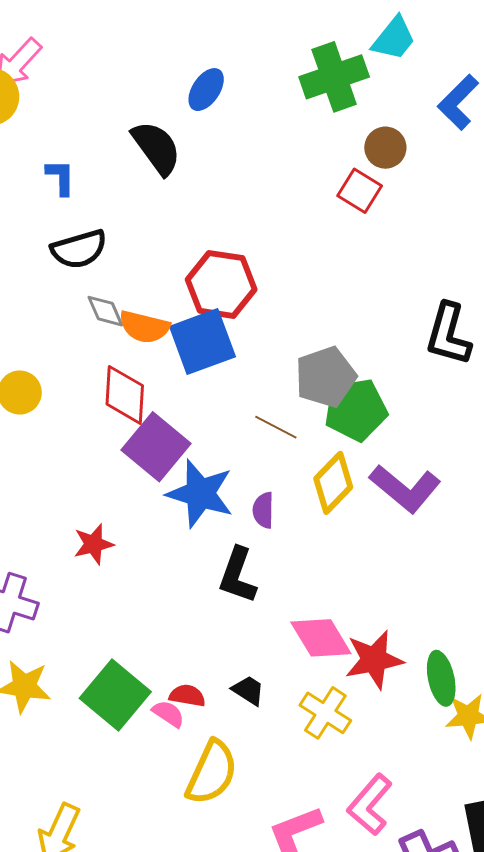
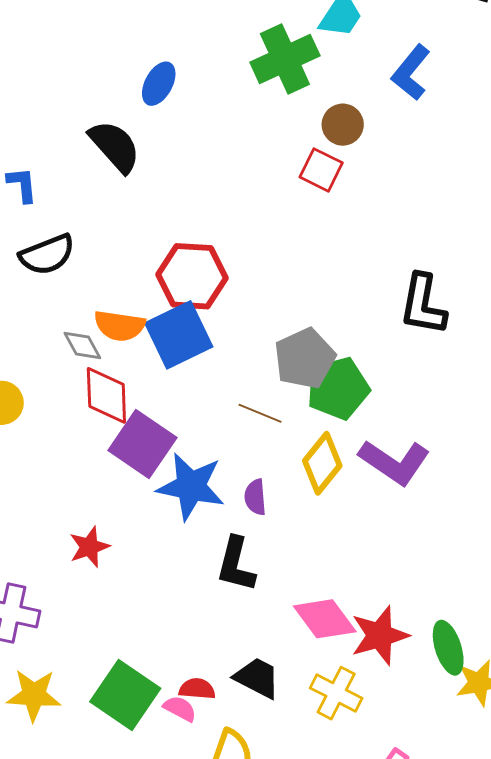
gray diamond: (105, 311) -> (82, 346), moved
black trapezoid: (248, 690) -> (257, 678), size x1.4

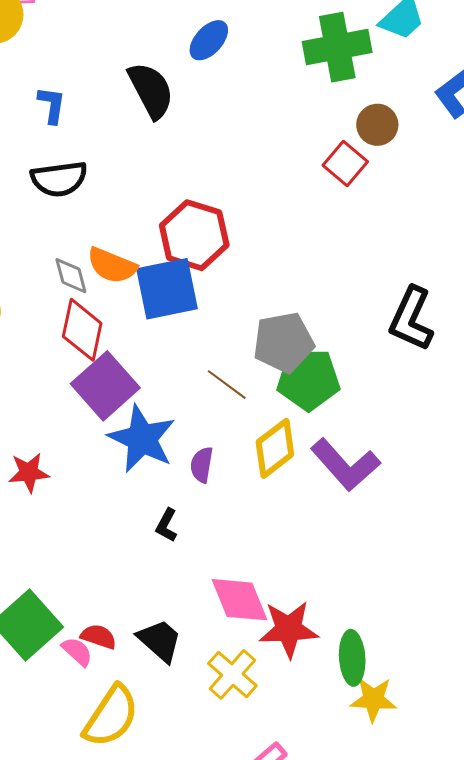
black L-shape: (236, 564) -> (167, 525), size x0.6

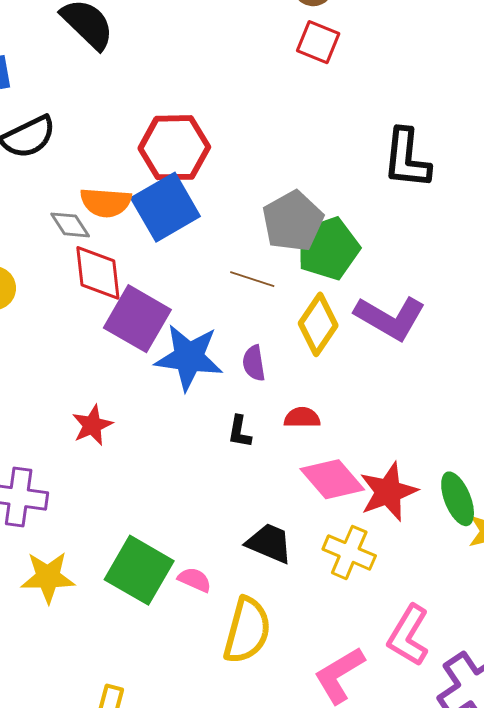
red square: (345, 163) -> (318, 42), moved
red semicircle: (99, 637) -> (302, 418), moved

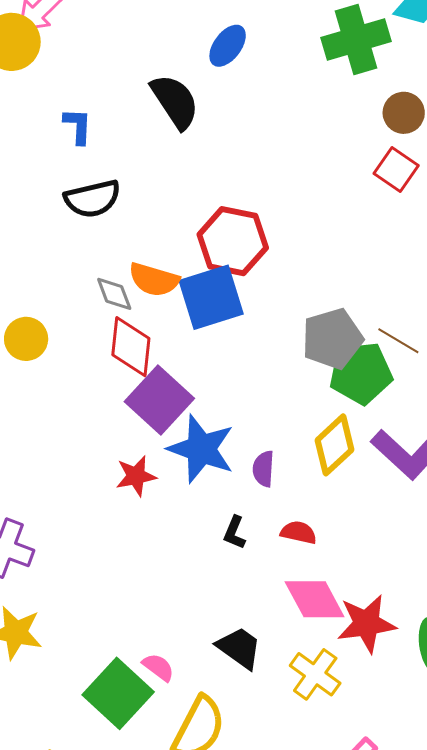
brown line: (252, 279) -> (398, 341), moved
red star: (92, 425) -> (136, 476), moved
green square: (139, 570) -> (118, 693), moved

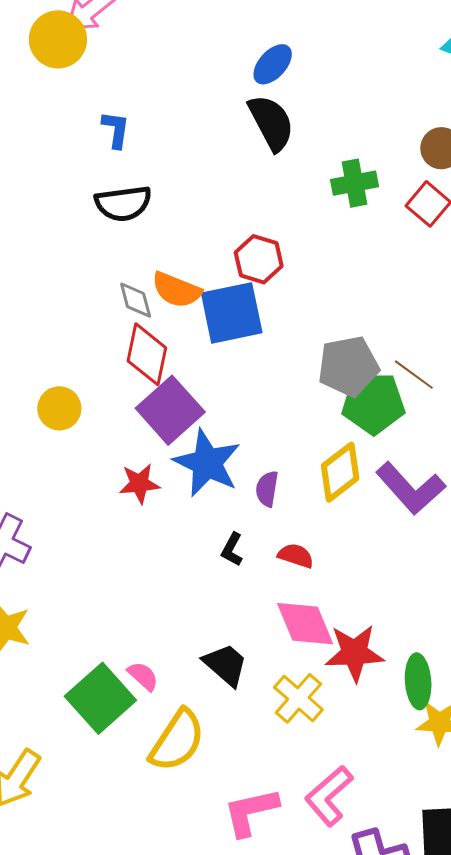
green cross: (356, 40) -> (354, 183), moved, size x0.7
black semicircle: (175, 101) -> (271, 123), moved
red hexagon: (233, 241) -> (259, 259), size x0.7
yellow circle: (26, 339) -> (59, 408), moved

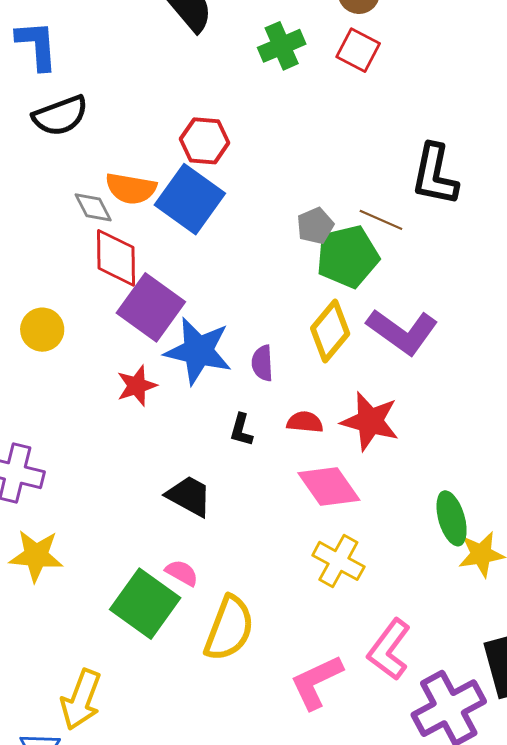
blue L-shape: (116, 130) -> (37, 45), size x1.4
blue square: (232, 313) -> (190, 199), turned -30
gray pentagon: (348, 366) -> (315, 226), size x0.6
red star: (354, 653) -> (370, 421), moved, turned 30
black trapezoid: (225, 665) -> (189, 496), moved

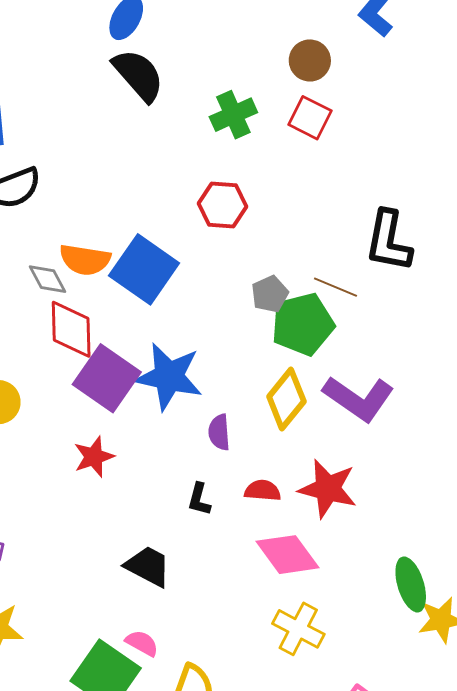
red hexagon: (205, 141) -> (223, 205), moved
blue star: (198, 351) -> (169, 377), moved

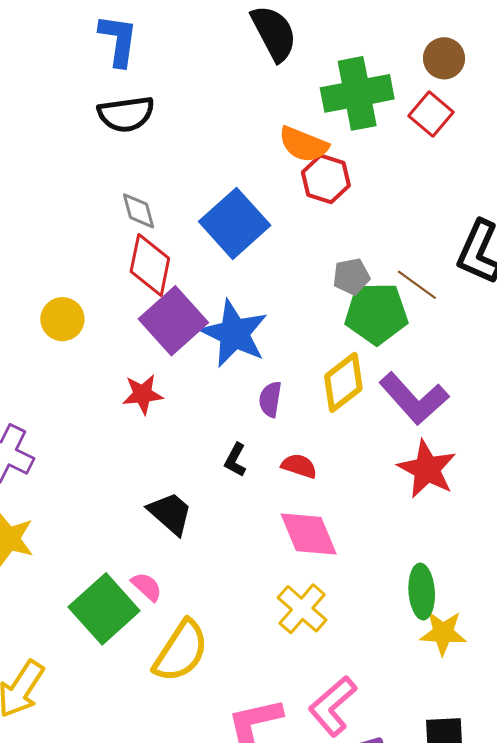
green cross: (233, 115) -> (357, 93), size x1.5
orange semicircle: (85, 260) -> (303, 144), moved
red star: (328, 489) -> (427, 469), moved

